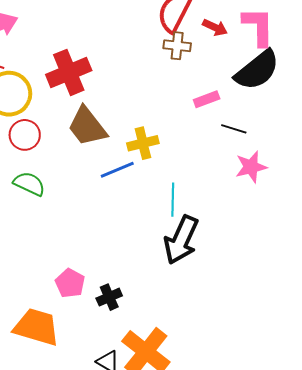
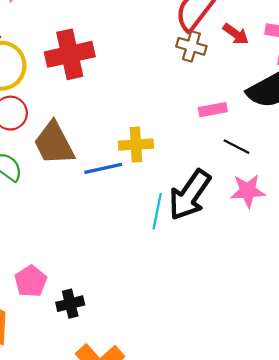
brown trapezoid: (87, 126) -> (54, 143), moved
black arrow: (181, 240) -> (190, 195), moved

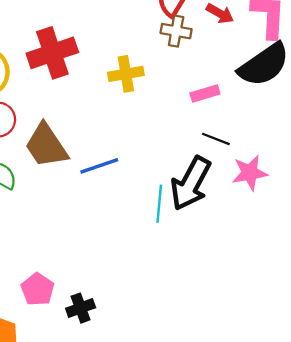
yellow cross: (136, 145) -> (126, 74), moved
black line: (236, 147) -> (216, 139), moved

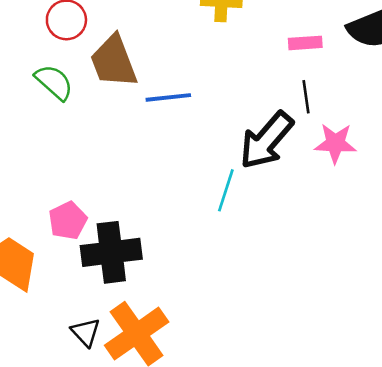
black line: (216, 139) -> (306, 97), turned 48
cyan line: (159, 204) -> (226, 190), moved
black cross: (81, 308) -> (111, 252), size x1.8

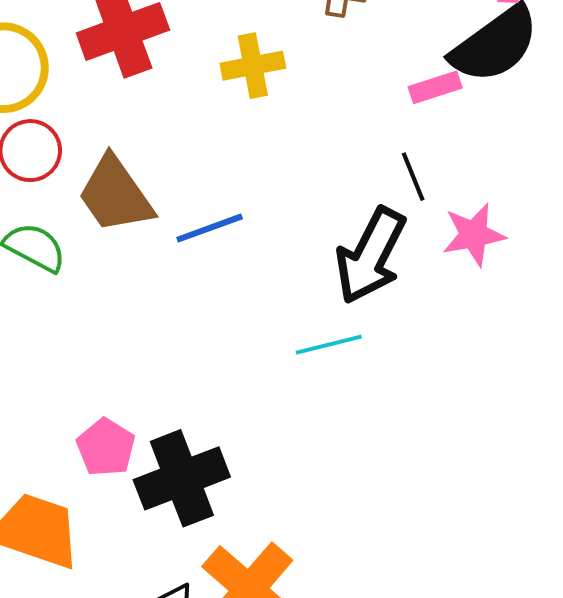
pink rectangle: (305, 43) -> (435, 87), moved
cyan line: (226, 190) -> (329, 345), turned 72

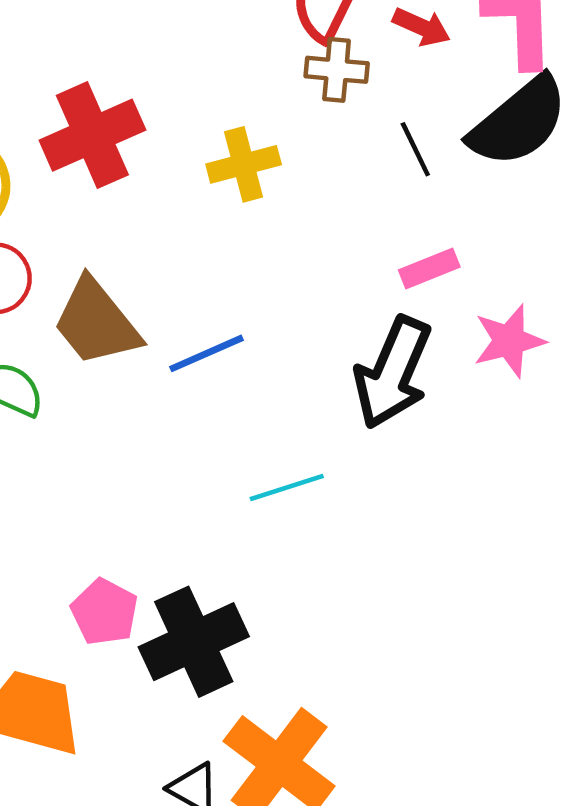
pink rectangle: (435, 87) -> (429, 269), moved
black line: (413, 177) -> (415, 149), moved
cyan line: (329, 345) -> (287, 488), moved

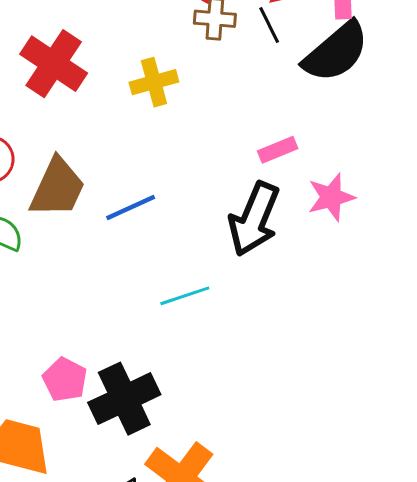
red cross: (92, 135) -> (54, 64), turned -32
black line: (415, 149) -> (269, 25), moved
brown trapezoid: (96, 322) -> (57, 188), turned -116

